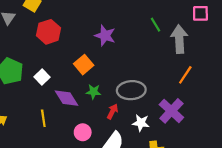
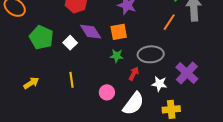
orange square: (84, 65) -> (119, 32), moved, turned 30
orange line: (185, 75) -> (169, 22), moved
purple diamond: (66, 98) -> (91, 32), moved

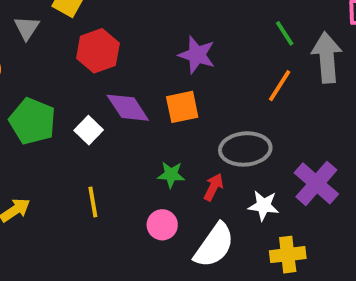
green star: (117, 56) -> (171, 175), moved

